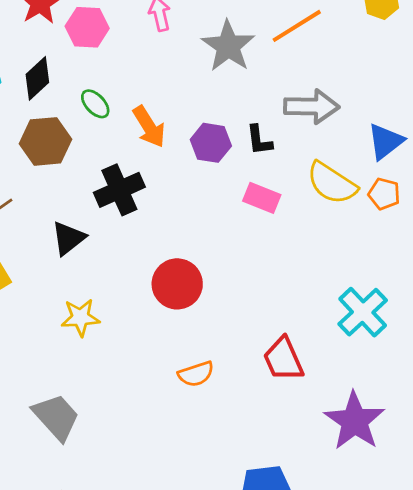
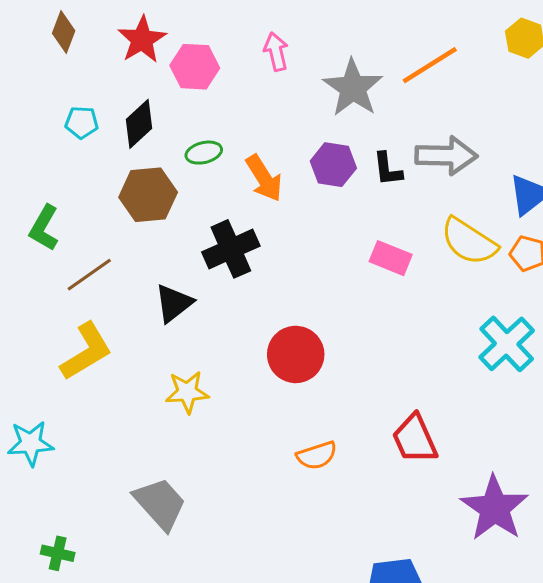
green ellipse: (95, 104) -> (204, 153), turned -60
black L-shape: (259, 140) -> (388, 169), moved
purple hexagon: (211, 143) -> (333, 165), moved
cyan cross: (363, 312) -> (507, 344), moved

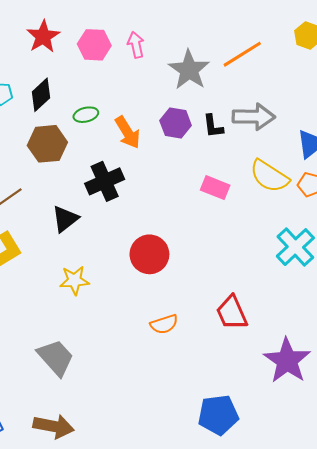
pink hexagon: (195, 67) -> (94, 45), moved

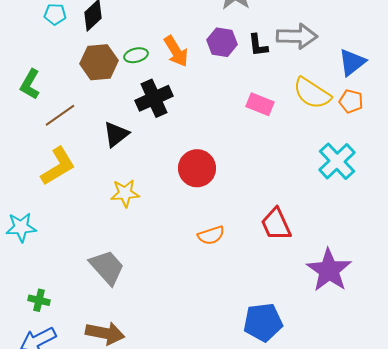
green ellipse: (86, 115) -> (136, 55), moved

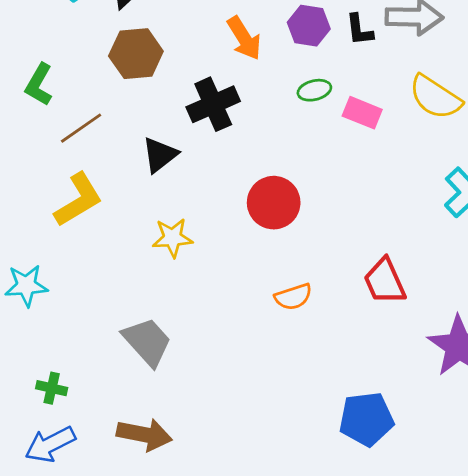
green ellipse: (136, 55) -> (314, 90), moved

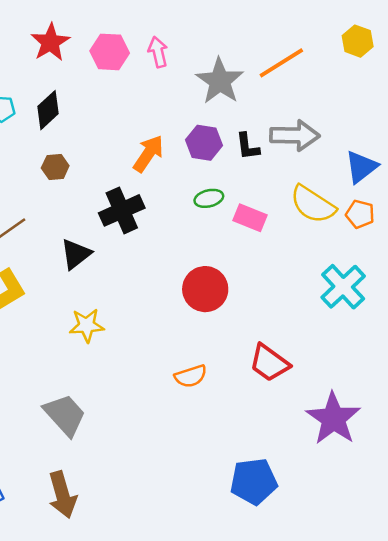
orange arrow: (244, 38) -> (148, 154), turned -114
brown hexagon: (136, 54) -> (55, 167), size x0.6
red circle: (274, 203) -> (205, 289), moved
red trapezoid: (385, 281) -> (269, 363), turned -30
brown arrow: (144, 435) -> (62, 495), turned 63

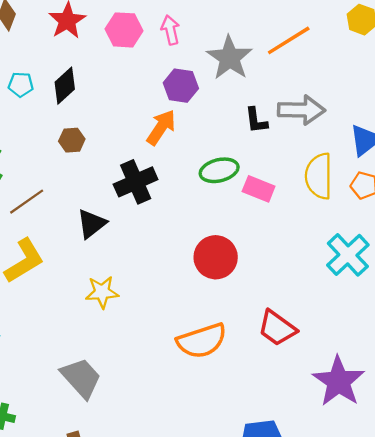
purple hexagon: (204, 143) -> (181, 86), moved
green ellipse: (209, 198) -> (219, 170), size x1.4
yellow semicircle: (313, 204) -> (319, 176), turned 57
orange semicircle: (191, 376) -> (202, 341), size x1.6

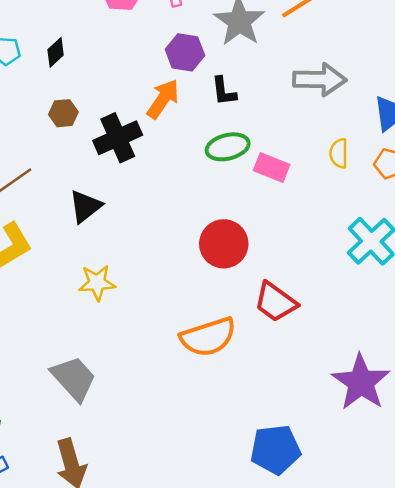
black diamond: (65, 86) -> (56, 52), size x0.7
black L-shape: (256, 120) -> (224, 91), moved
yellow semicircle: (319, 176) -> (339, 153), size x0.6
black cross: (136, 182) -> (118, 138), moved
red trapezoid: (277, 328) -> (276, 302), moved

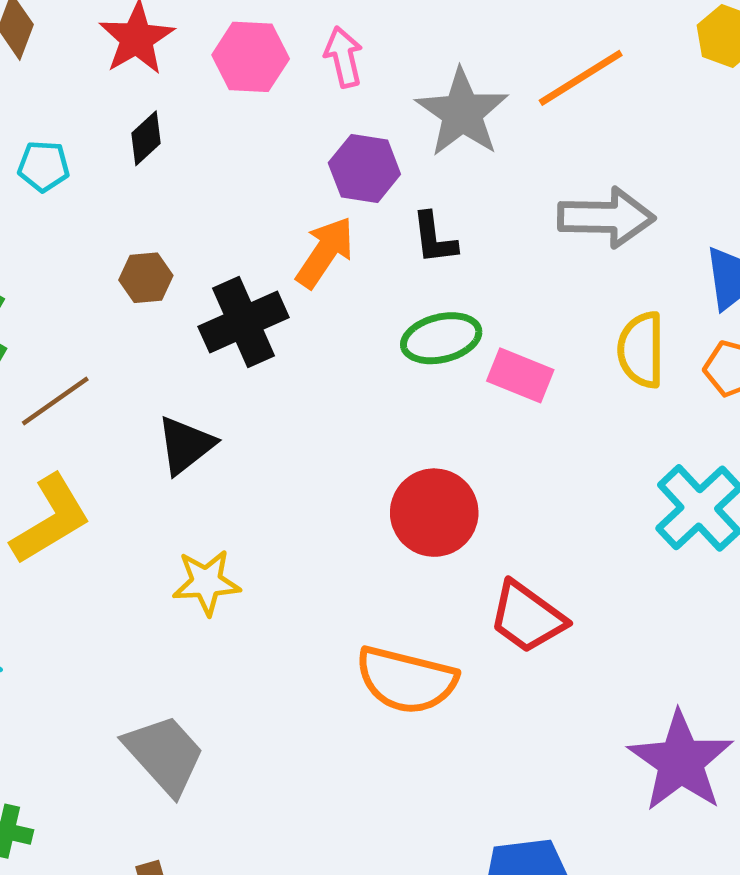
black diamond: (56, 52) -> (146, 138), moved
yellow semicircle: (339, 153) -> (641, 350), size x1.4
orange semicircle: (208, 337) -> (406, 680), turned 32

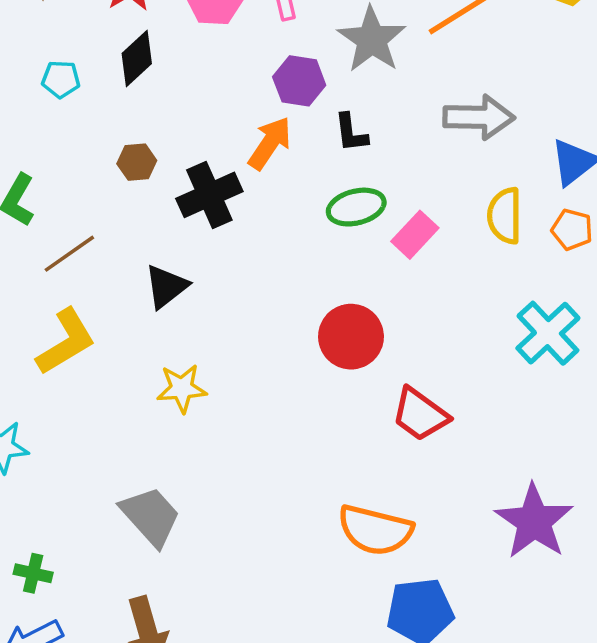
black diamond: (146, 138) -> (137, 58), size x1.4
pink rectangle: (520, 375) -> (415, 235), turned -69
orange semicircle: (406, 680) -> (375, 530), moved

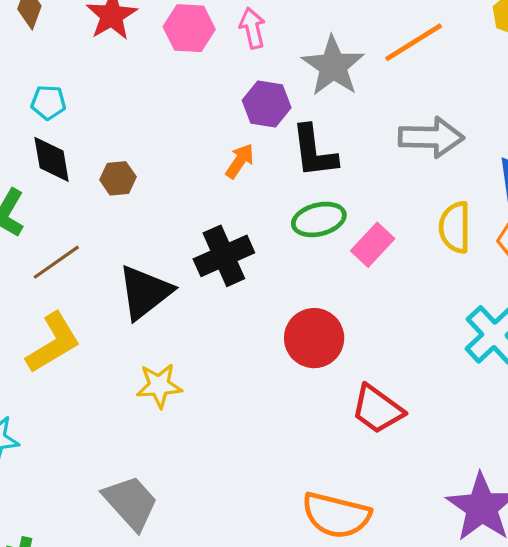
black diamond: (137, 58) -> (52, 159), moved, turned -57
black L-shape: (351, 133) -> (314, 151), size x1.5
orange arrow: (270, 143) -> (240, 161), size x0.7
black cross: (209, 195) -> (224, 256), moved
black triangle: (166, 287) -> (145, 292), size x1.4

